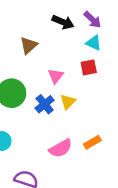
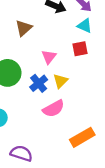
orange rectangle: (92, 142) -> (82, 137), moved, size x1.5
pink semicircle: (61, 148) -> (54, 109), moved

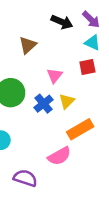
pink semicircle: (54, 109) -> (59, 156), moved
orange rectangle: (82, 137) -> (80, 129), moved

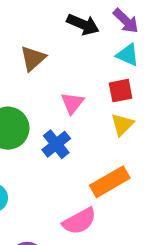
yellow triangle: (67, 101) -> (122, 125), moved

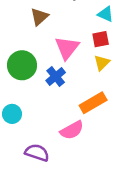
pink triangle: (72, 103) -> (67, 48), size x1.5

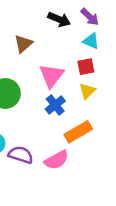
blue cross: (56, 77) -> (55, 105), moved
purple semicircle: (37, 153) -> (21, 155), moved

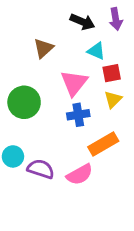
purple arrow: (90, 17) -> (116, 19), turned 36
cyan triangle: (91, 41) -> (96, 51), moved
blue cross: (55, 105) -> (78, 115), turned 30

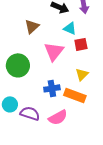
yellow triangle: (113, 100) -> (82, 74), moved
blue cross: (78, 115) -> (52, 88), moved
orange rectangle: (103, 144) -> (75, 95), turned 50

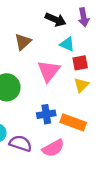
yellow triangle: (82, 74) -> (81, 85), moved

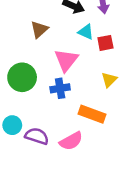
red square: (80, 63) -> (105, 43), moved
yellow triangle: (81, 85) -> (109, 80), moved
blue cross: (46, 114) -> (60, 88), moved

